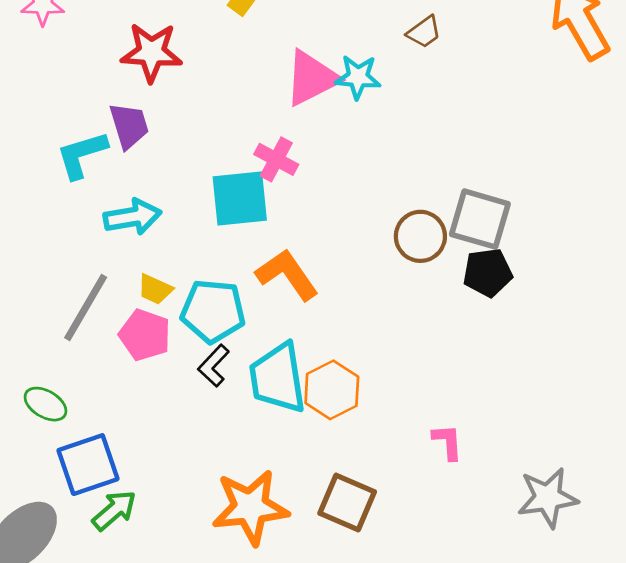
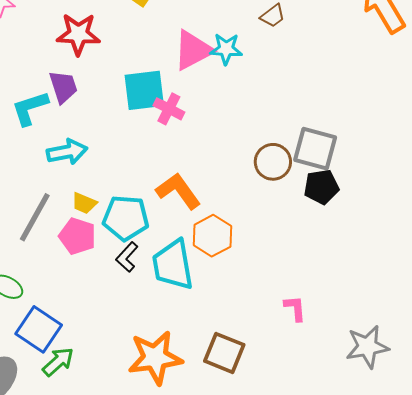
cyan square: (240, 199) -> (144, 90), moved
orange hexagon: (332, 390) -> (212, 236), moved
blue square: (88, 465) -> (39, 329), turned -36

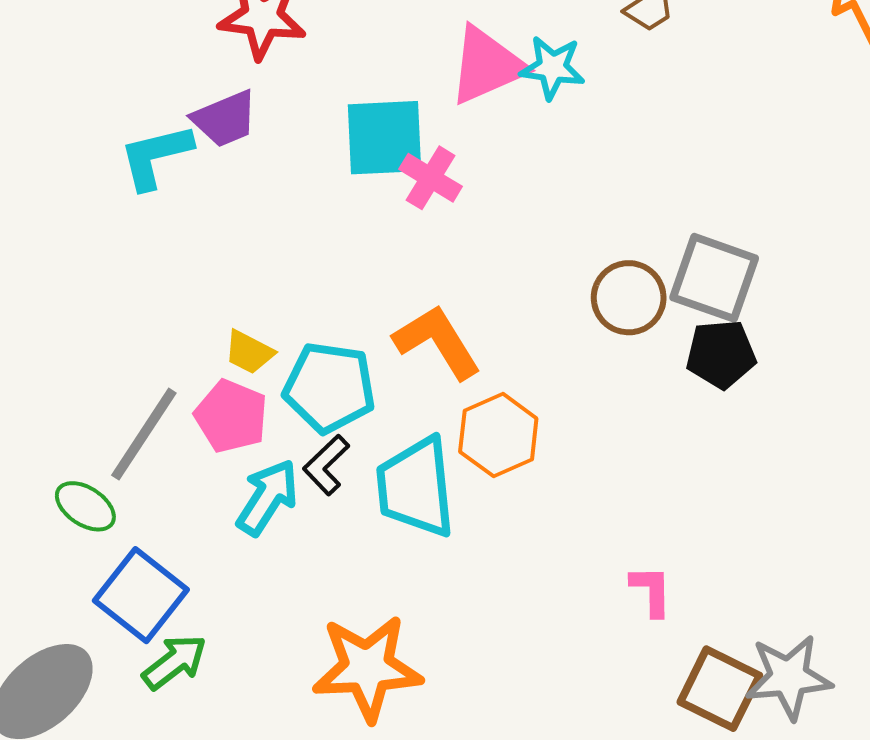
purple trapezoid: (63, 87) -> (225, 119), turned 81
cyan arrow: (67, 152) -> (267, 497), moved, turned -51
gray line: (35, 217) -> (144, 434), moved
brown square: (224, 353) -> (720, 689), moved

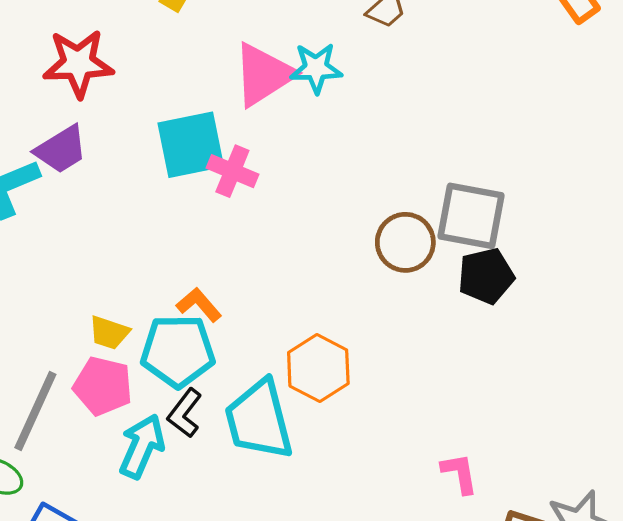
orange L-shape: (437, 342) -> (199, 305), moved, size x0.6

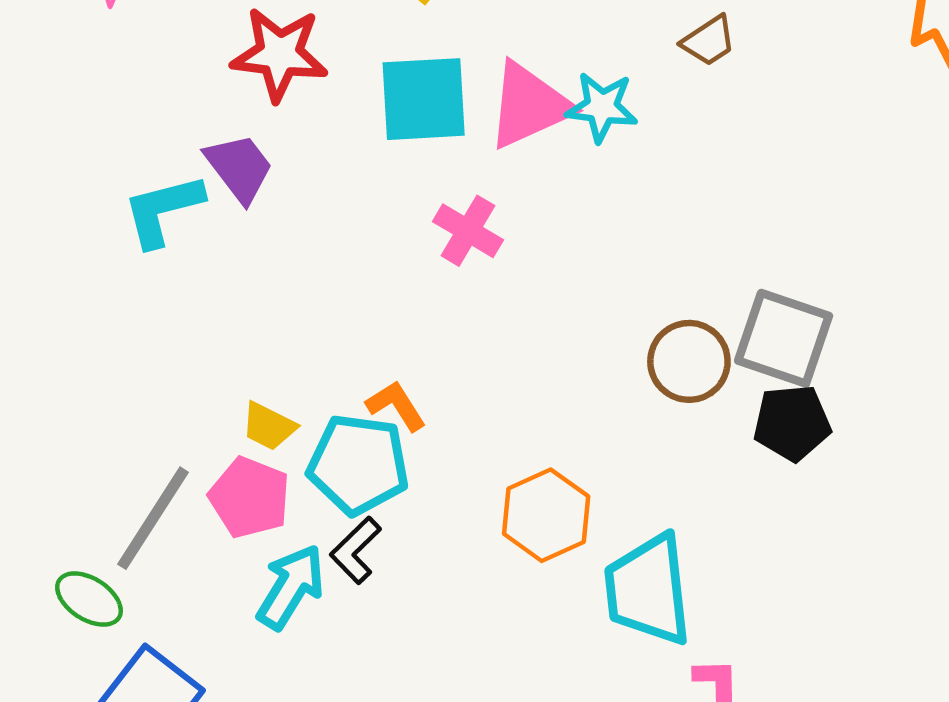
cyan square: (191, 145) -> (424, 99), moved
purple trapezoid: (61, 149) -> (239, 168), turned -104
cyan trapezoid: (259, 420) -> (648, 590), moved

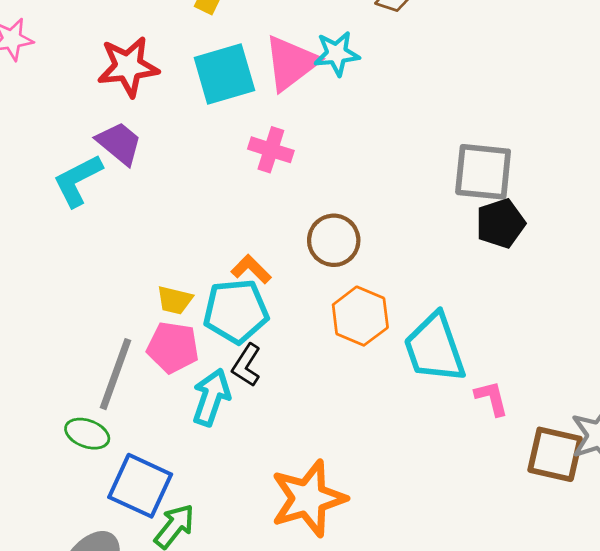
brown circle: (689, 361) -> (334, 240), moved

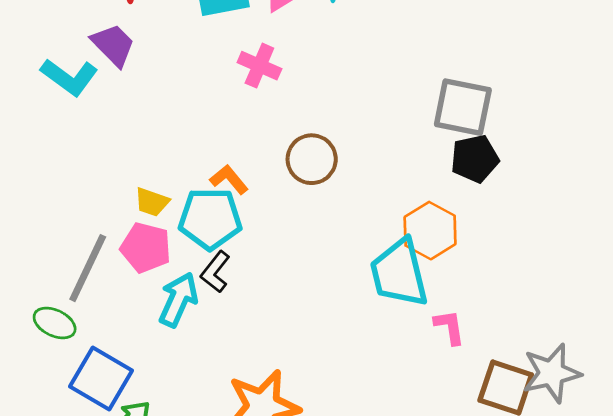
cyan L-shape: (78, 180) -> (69, 77), turned -122
orange hexagon: (360, 316) -> (430, 231), moved

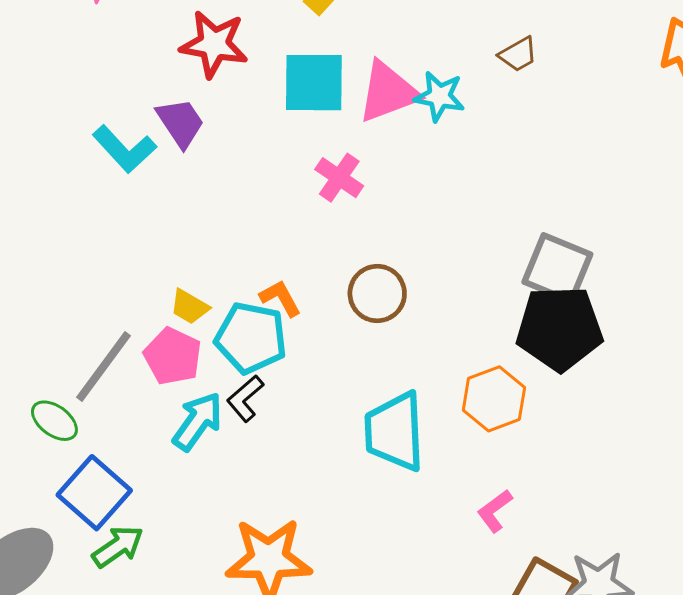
black pentagon: (475, 159) -> (560, 328), size x1.6
cyan trapezoid: (399, 273) -> (395, 432), moved
pink L-shape: (449, 327) -> (495, 511), turned -129

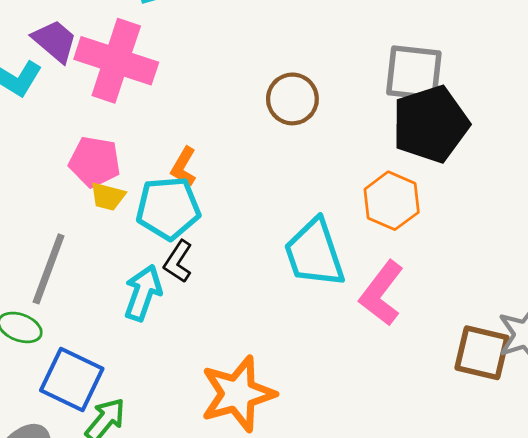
pink cross: (339, 178) -> (116, 61), moved, size x1.8
brown circle: (377, 293) -> (292, 99), moved
orange L-shape: (280, 298) -> (184, 167), turned -105
pink pentagon: (173, 356) -> (95, 162), moved
pink L-shape: (495, 511) -> (381, 293), moved, size x1.6

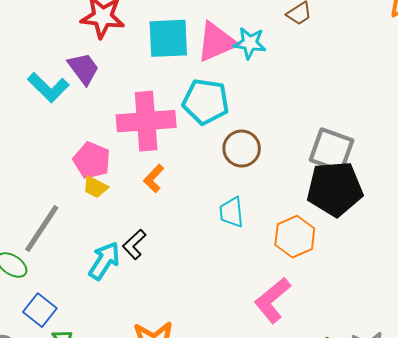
pink cross: (116, 61) -> (146, 121), moved, turned -36
cyan pentagon: (168, 208) -> (206, 102), moved
cyan trapezoid: (314, 253) -> (231, 212), moved, size x0.6
blue square: (72, 379) -> (40, 310), size x0.7

